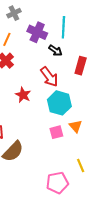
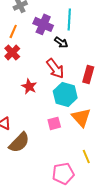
red rectangle: (81, 66) -> (88, 74), moved
orange triangle: (76, 126) -> (81, 117), size x1.5
pink square: (56, 132) -> (54, 123), moved

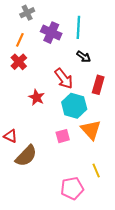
black arrow: (61, 42) -> (84, 57), moved

